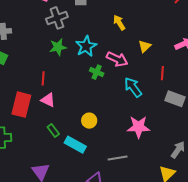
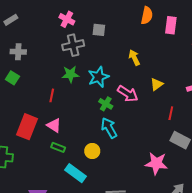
red line: (43, 78) -> (52, 95), moved
cyan arrow: (133, 87) -> (109, 128), moved
pink star: (139, 127) -> (156, 163), moved
green rectangle: (53, 131) -> (58, 147), moved, turned -40

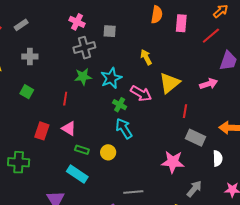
green square: (12, 78) -> (27, 92), moved
yellow triangle: (157, 84) -> (169, 83), size x1.6
red rectangle: (27, 127) -> (42, 131), size x0.7
green rectangle: (58, 147) -> (82, 150), moved
cyan rectangle: (75, 173) -> (77, 174), moved

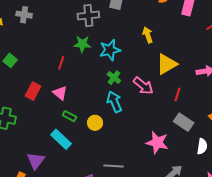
gray cross: (30, 56) -> (24, 15), moved
green square: (27, 92) -> (10, 60), moved
pink arrow: (141, 94) -> (143, 86), moved

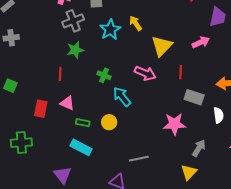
cyan star: (110, 50) -> (110, 30), moved
green cross: (114, 78) -> (104, 75), moved

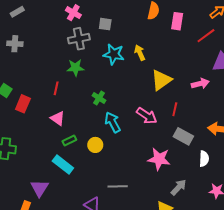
cyan star: (110, 30) -> (114, 54), turned 30
pink arrow: (145, 73) -> (147, 116), moved
red rectangle: (41, 109) -> (23, 104), moved
green rectangle: (83, 123) -> (69, 141), turned -48

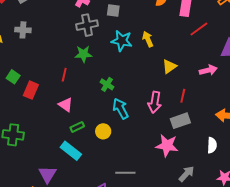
red line: (206, 36) -> (199, 29), moved
yellow triangle: (161, 80) -> (169, 67), size x0.7
pink arrow: (147, 116) -> (155, 102), turned 65
gray rectangle: (183, 136) -> (180, 121), moved, turned -48

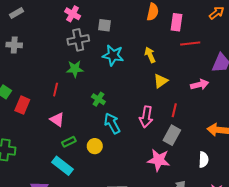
red line: (199, 29) -> (190, 43), turned 30
yellow arrow: (148, 39) -> (150, 55), moved
gray rectangle: (180, 121) -> (172, 135), turned -42

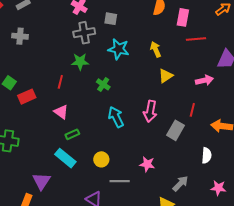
green cross: (98, 99) -> (103, 84), moved
red rectangle: (22, 105) -> (27, 97), turned 42
red line: (174, 110) -> (192, 110), moved
yellow circle: (95, 146) -> (101, 159), moved
pink star: (159, 160) -> (147, 164), moved, size x0.7

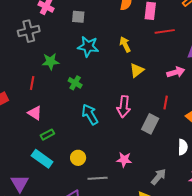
gray cross: (84, 33) -> (29, 31), moved

